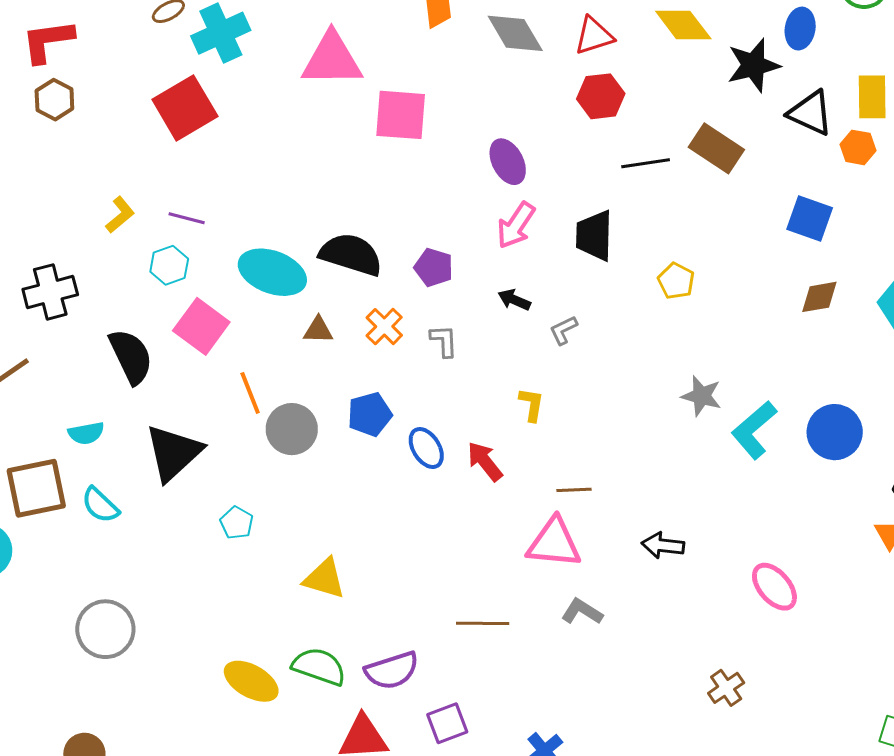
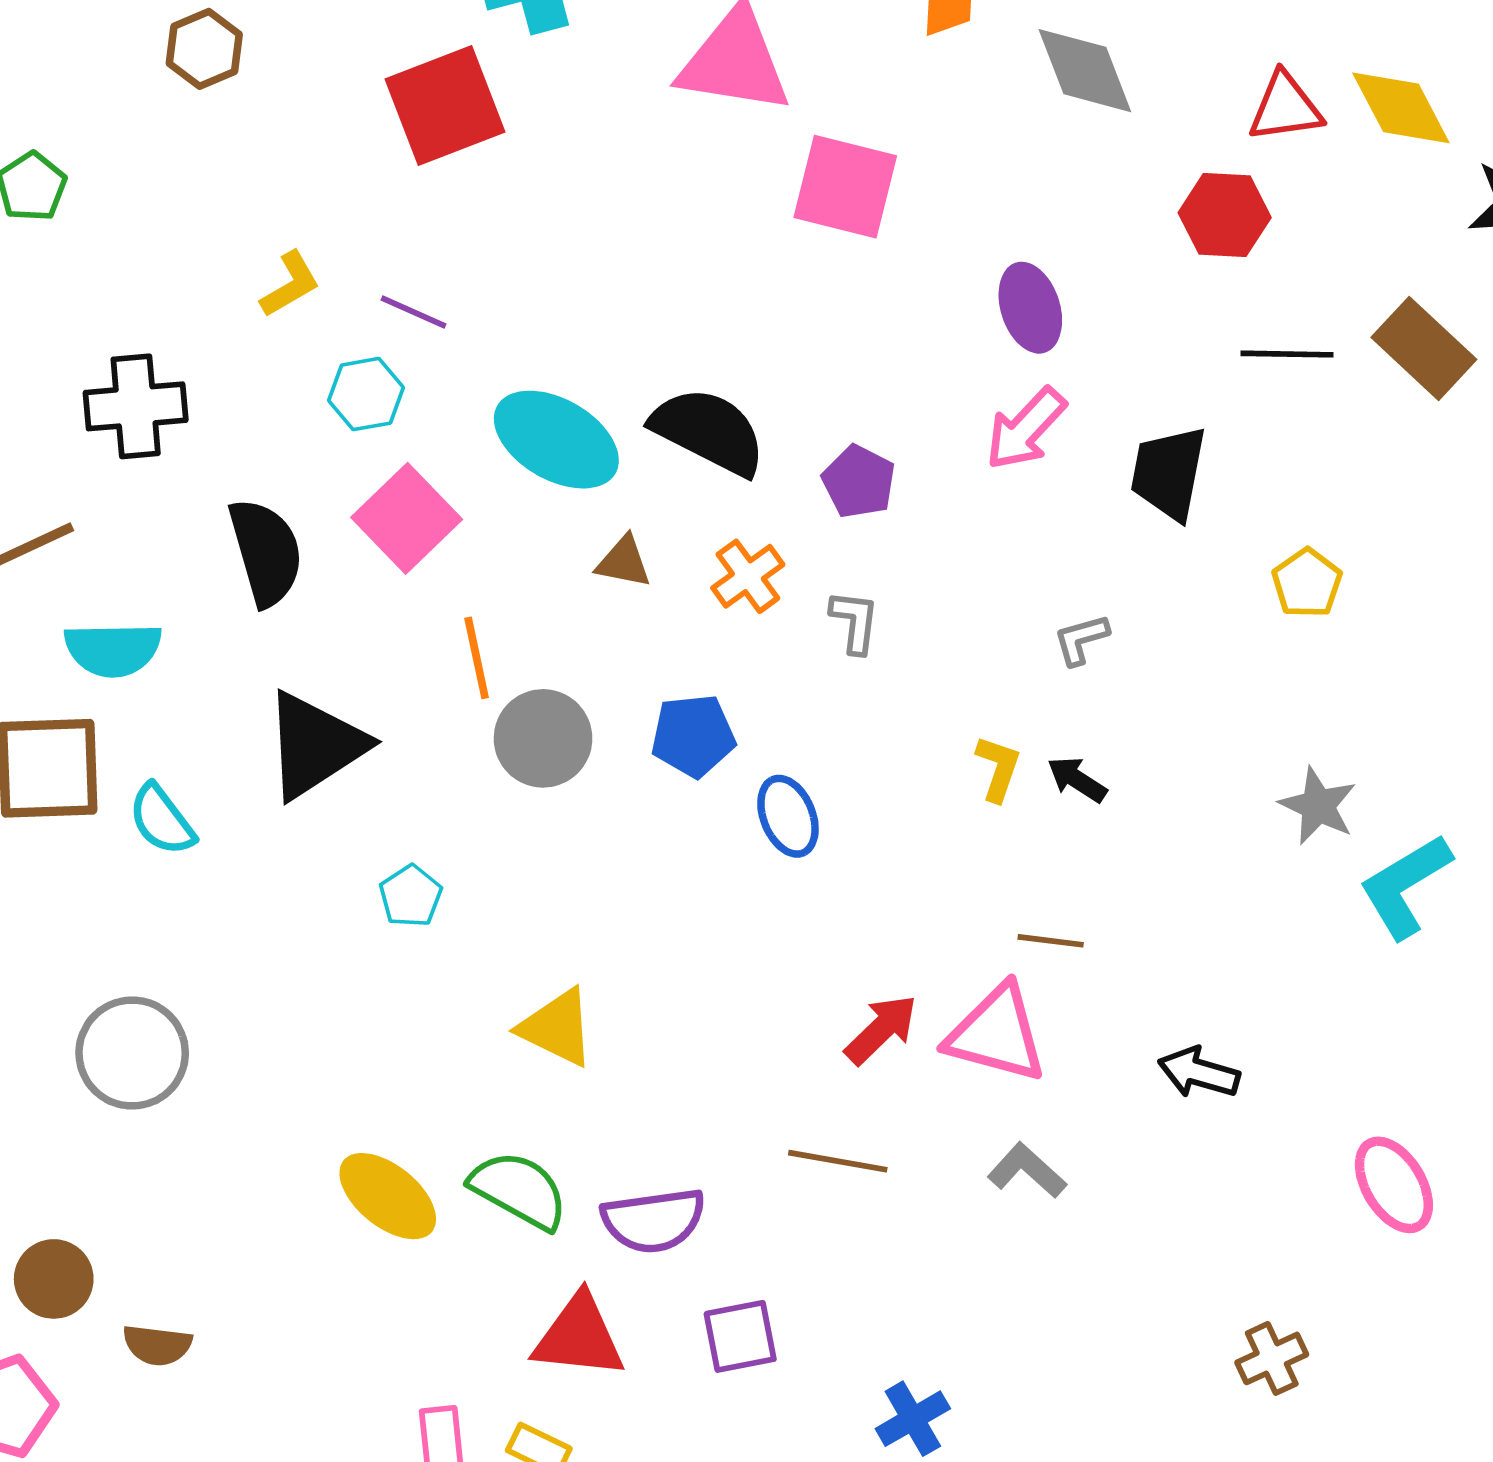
red triangle: (594, 36) -> (1285, 107), moved
black arrow: (514, 300) -> (1077, 780), moved
cyan semicircle: (86, 433) -> (113, 649), moved, size x1.4
red arrow: (485, 461) -> (881, 1030), moved, turned 75

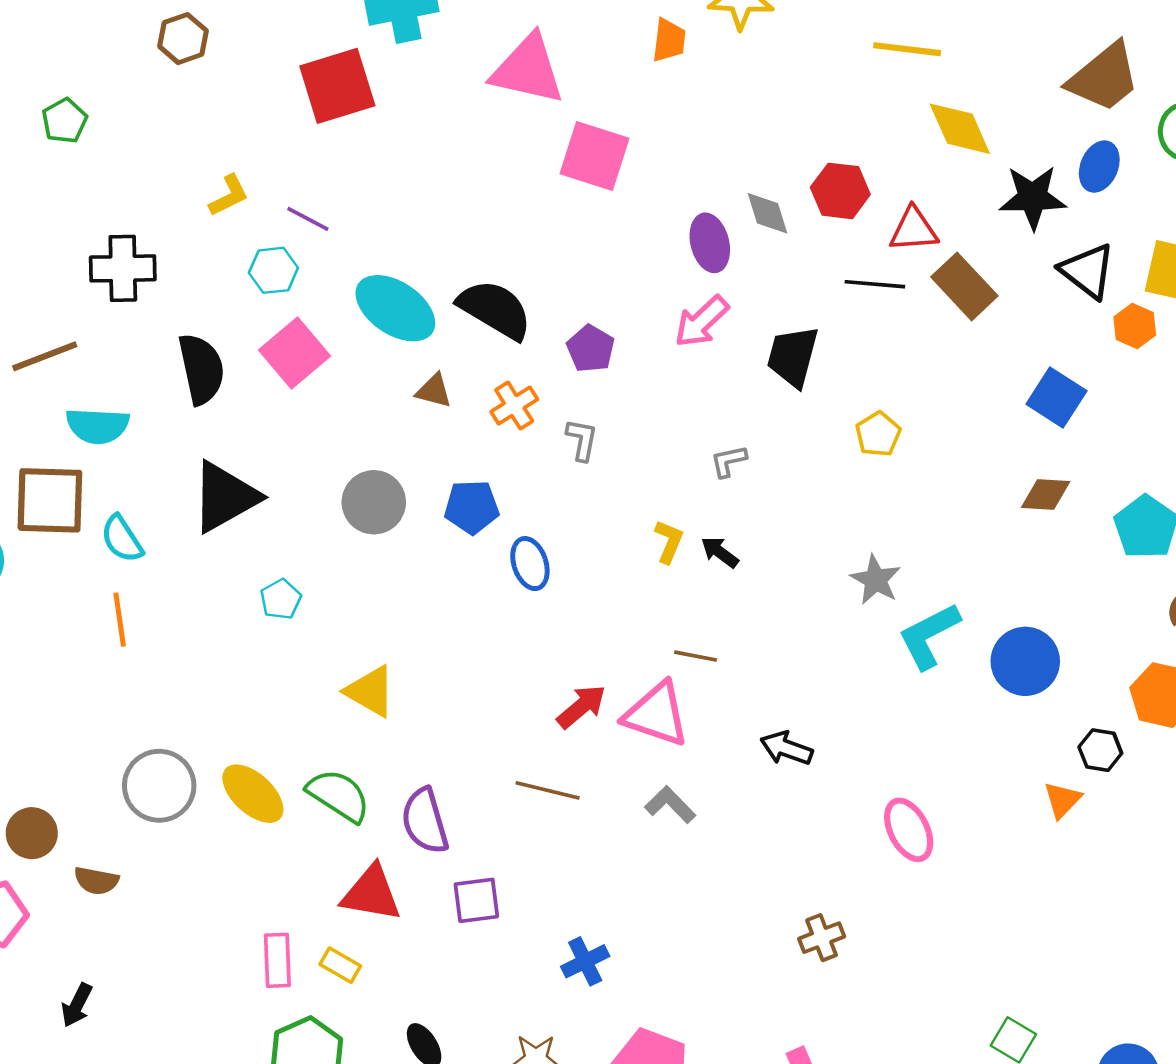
gray diamond: (1085, 71) -> (767, 213), moved, size x0.7
red triangle: (1285, 107) -> (914, 230), moved
orange line: (477, 658) -> (120, 620), moved
gray circle: (132, 1053) -> (159, 786), moved
purple semicircle: (653, 1220) -> (425, 821), turned 78

